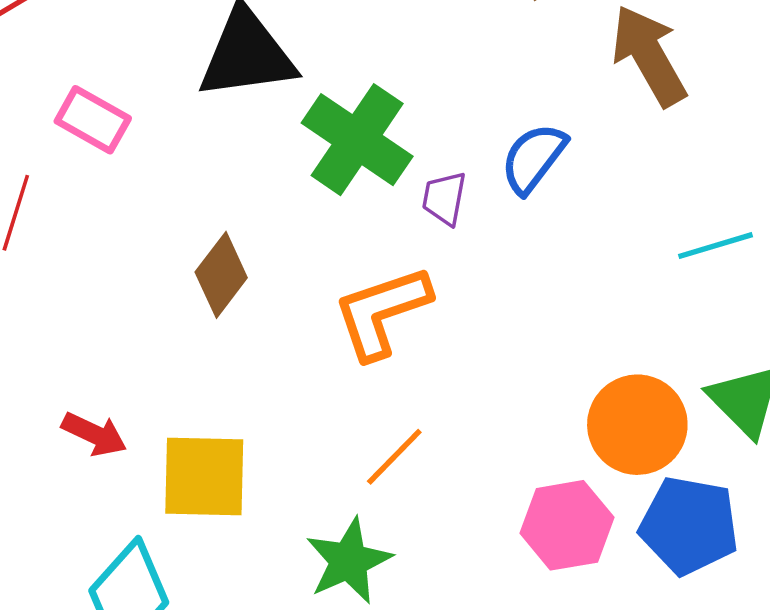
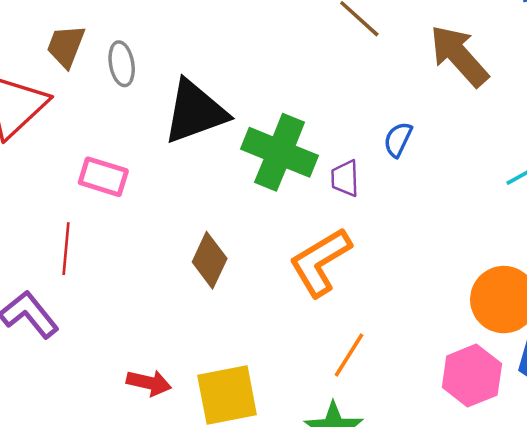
blue semicircle: (533, 158) -> (398, 140), size x0.7

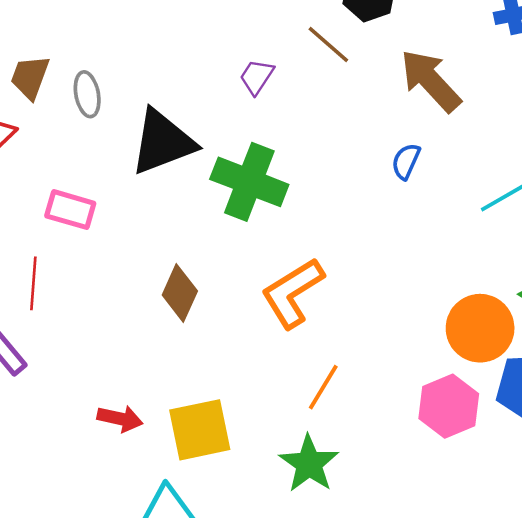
blue semicircle: (398, 140) -> (406, 161), moved
purple trapezoid: (345, 178) -> (257, 77), moved, turned 36

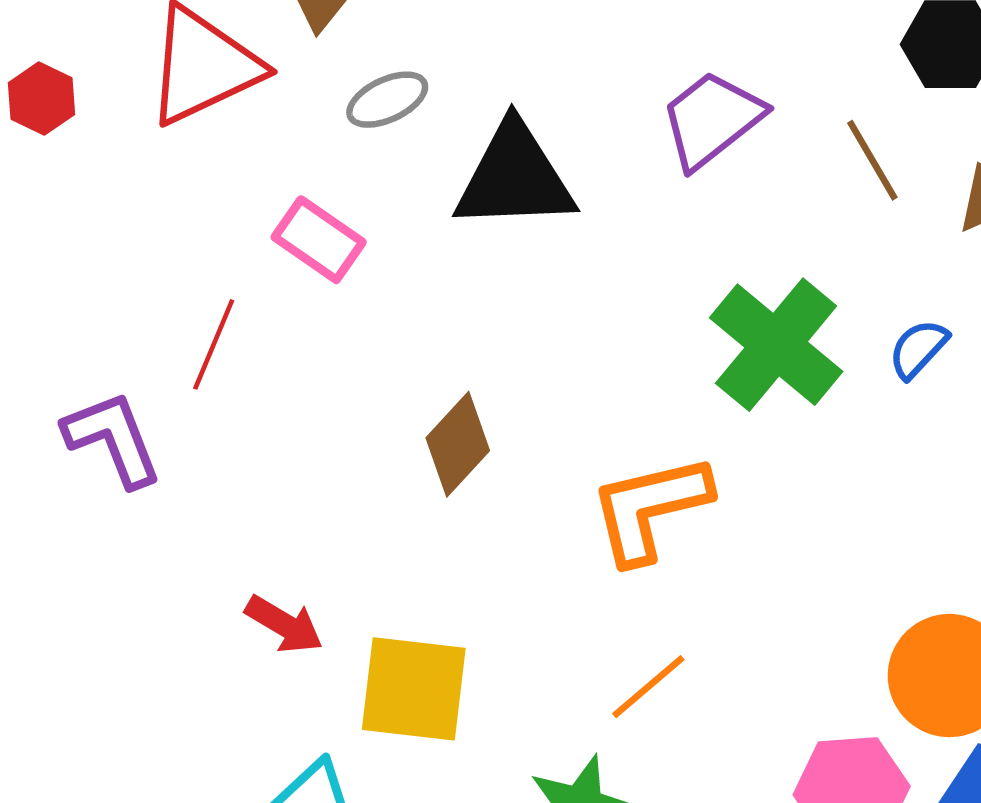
brown line: (328, 45) -> (872, 160), moved
purple trapezoid: (257, 77) -> (712, 119), size x1.6
gray ellipse: (87, 94) -> (387, 100), moved, turned 57
green cross: (249, 182) -> (776, 345), moved

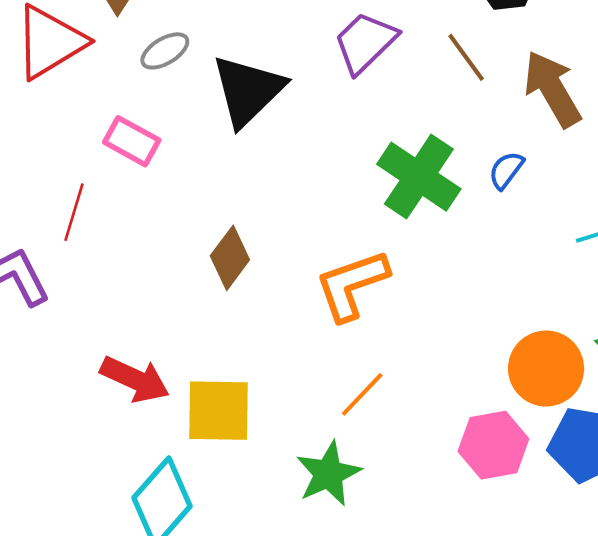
black triangle: (515, 177) -> (248, 90), turned -36
red arrow: (284, 624) -> (135, 379), size x1.4

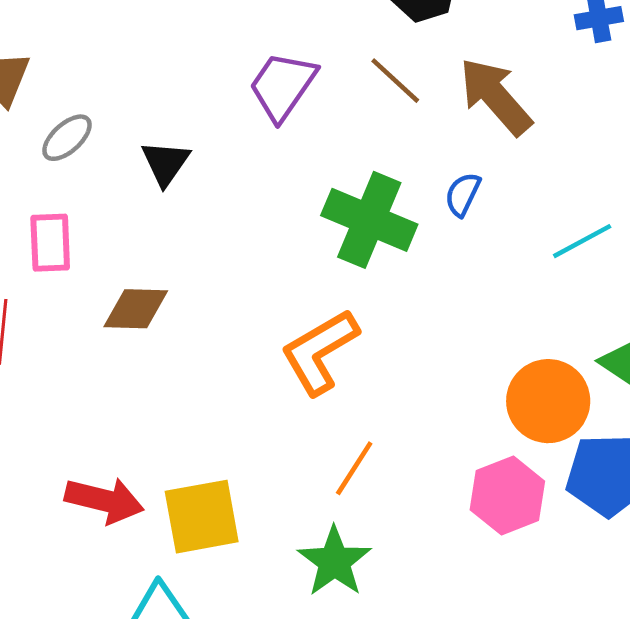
black triangle: (248, 90) -> (165, 163), size x0.6
pink rectangle: (132, 141) -> (50, 243), turned 70
brown diamond: (230, 258) -> (136, 309), moved, turned 66

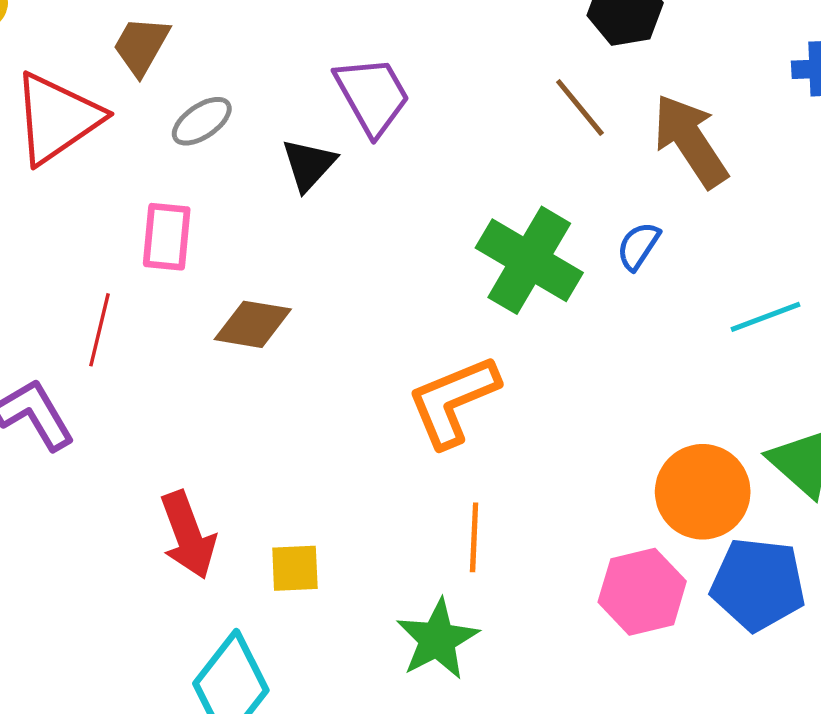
purple trapezoid: (283, 86) -> (372, 95), moved, turned 108
orange line: (354, 468) -> (474, 537), turned -38
red arrow: (104, 500) -> (188, 535), turned 48
yellow square: (202, 517) -> (295, 568), size x0.6

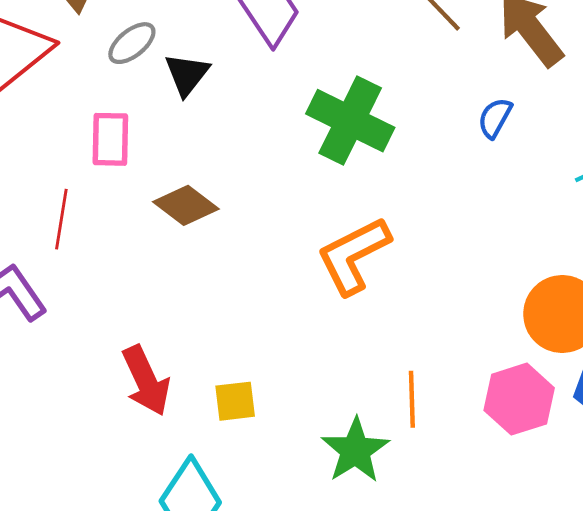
black triangle: (309, 165) -> (187, 74), moved
green cross: (529, 260) -> (350, 121), moved
brown diamond: (253, 324) -> (186, 205), turned 32
orange line: (474, 537) -> (412, 399), moved

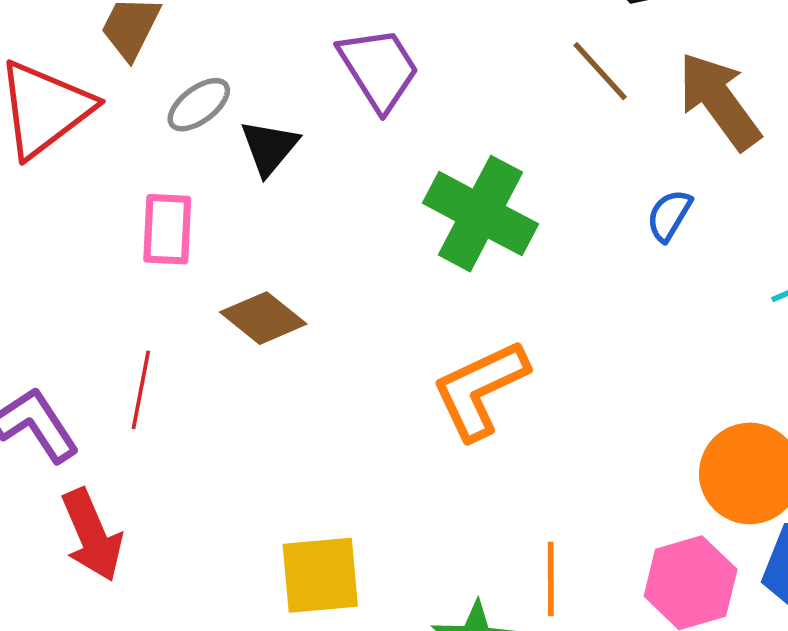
red line: (61, 219) -> (141, 390), moved
red arrow: (146, 381) -> (92, 535), moved
yellow square: (235, 401) -> (320, 575), size x1.5

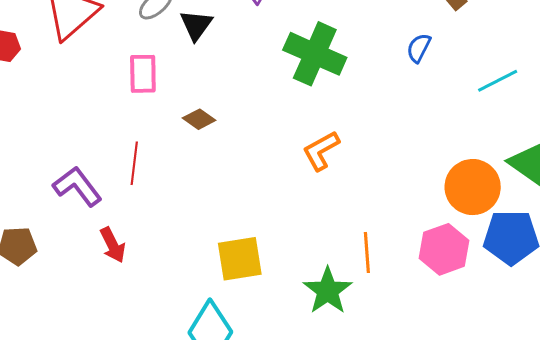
brown diamond: (263, 318) -> (199, 119), size x0.7
orange L-shape: (480, 390) -> (321, 151), size x0.7
red arrow: (92, 535) -> (113, 245), size x0.7

